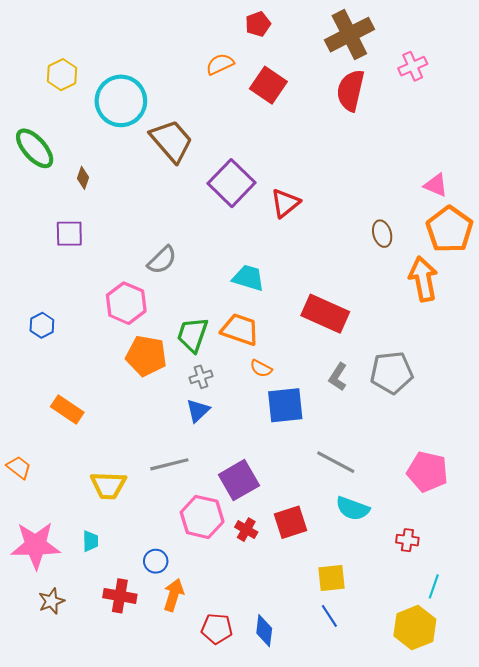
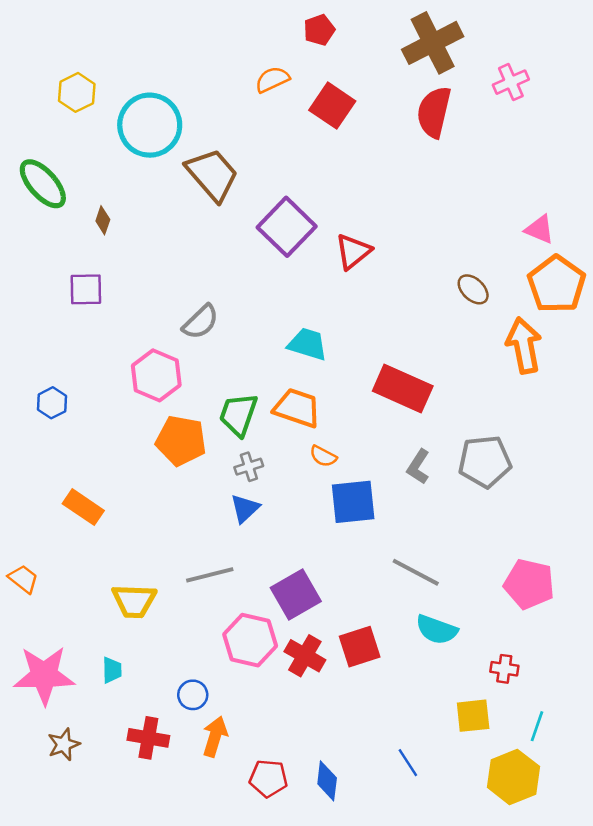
brown ellipse: (382, 234) -> (473, 289), turned -30
red cross: (246, 530) -> (305, 656), size x1.4
yellow square: (332, 578) -> (473, 716), moved

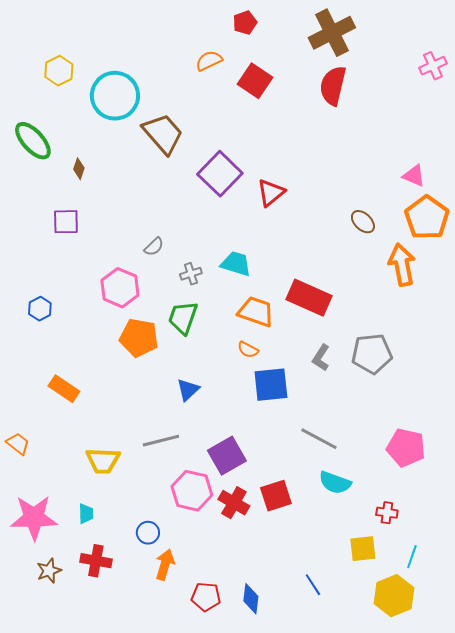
pink cross: (511, 82) -> (433, 66), moved
gray semicircle: (201, 322) -> (154, 247), size x0.7
orange trapezoid: (297, 408) -> (256, 312), moved
gray cross: (249, 467) -> (191, 274), moved
red cross: (148, 738) -> (96, 561), moved

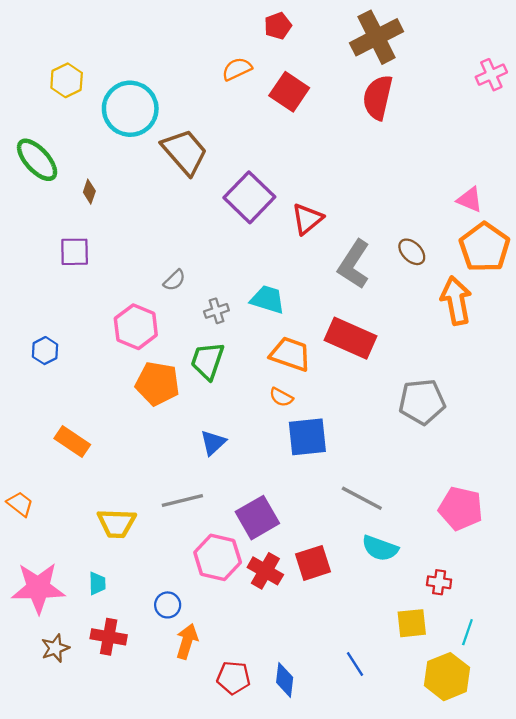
gray L-shape: (321, 358) -> (354, 264), moved, size x1.6

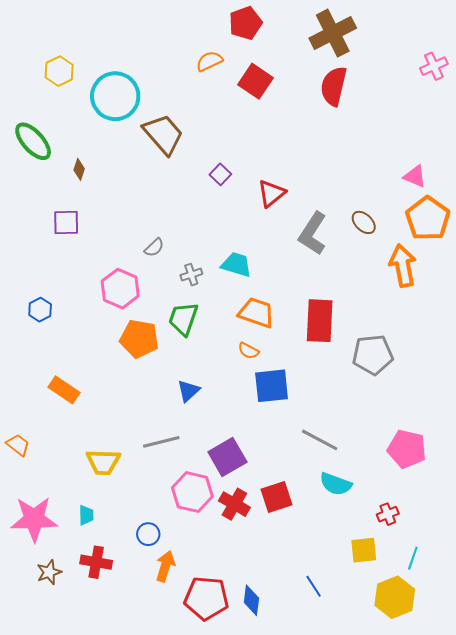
red pentagon: (278, 26) -> (245, 23), size x1.4
purple square: (249, 197) -> (220, 174), size x0.5
red rectangle: (350, 338) -> (320, 321), moved, turned 69
red cross: (439, 582) -> (388, 514), turned -30
red pentagon: (234, 678) -> (206, 598), size x1.5

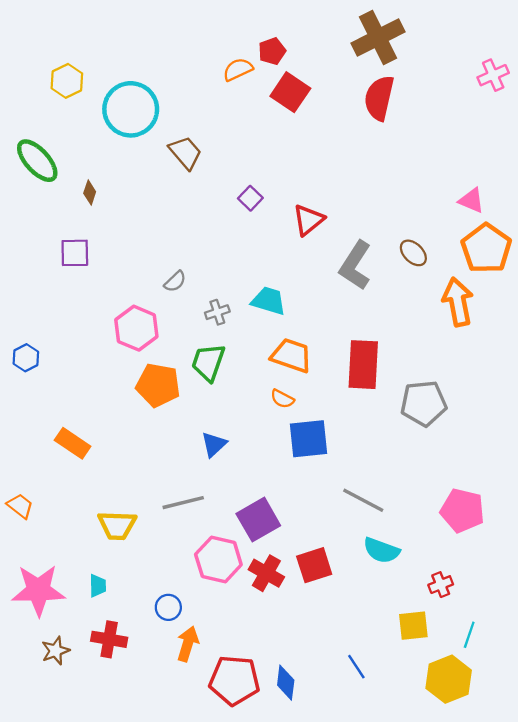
red pentagon: (245, 23) -> (272, 51), moved, size x0.7
brown trapezoid: (163, 134) -> (185, 153), size x0.7
blue hexagon: (40, 310) -> (26, 358), moved

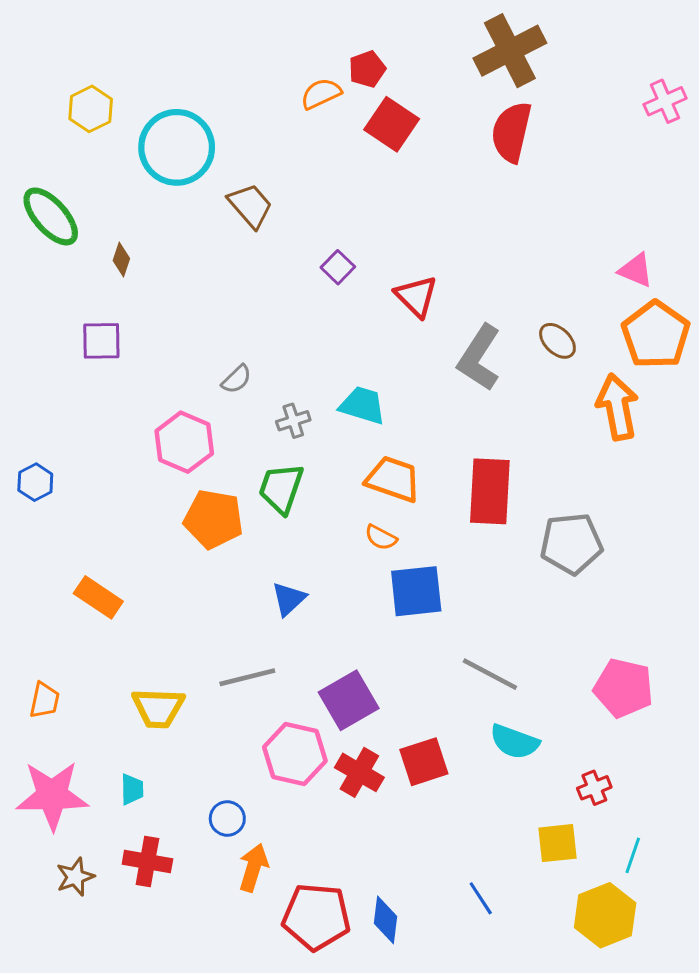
red triangle: (308, 220) -> (416, 296), turned -36
orange trapezoid: (20, 506) -> (45, 700), moved, turned 64

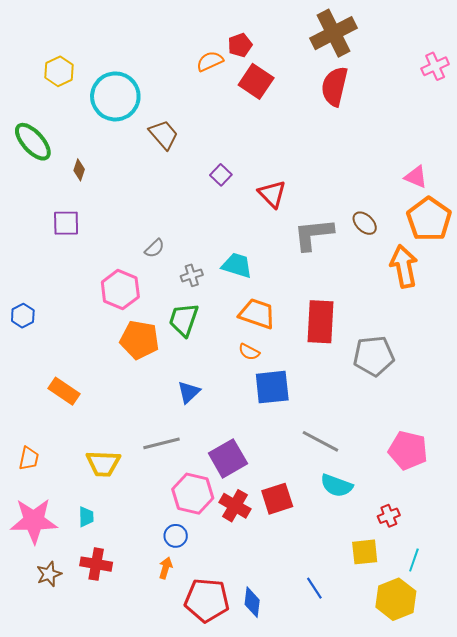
gray L-shape: (479, 358) -> (313, 234), turned 51
blue circle: (227, 818) -> (176, 536), moved
orange arrow: (253, 868) -> (166, 568), size x0.7

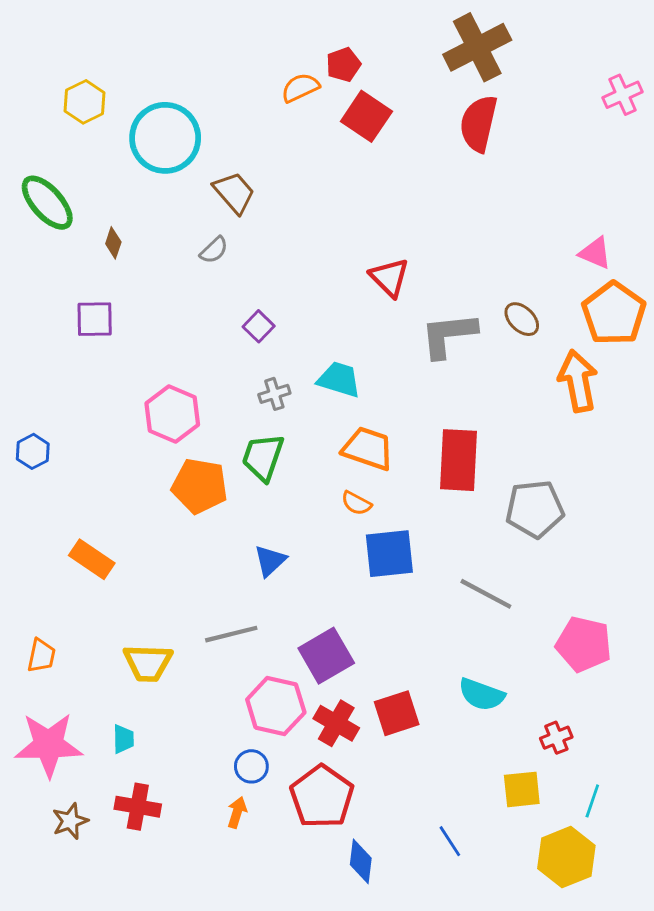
purple square: (221, 175) -> (259, 326), moved
gray semicircle: (155, 248) -> (214, 250), moved
gray line: (320, 441) -> (486, 594), moved
red pentagon: (207, 600) -> (322, 797), moved, turned 30

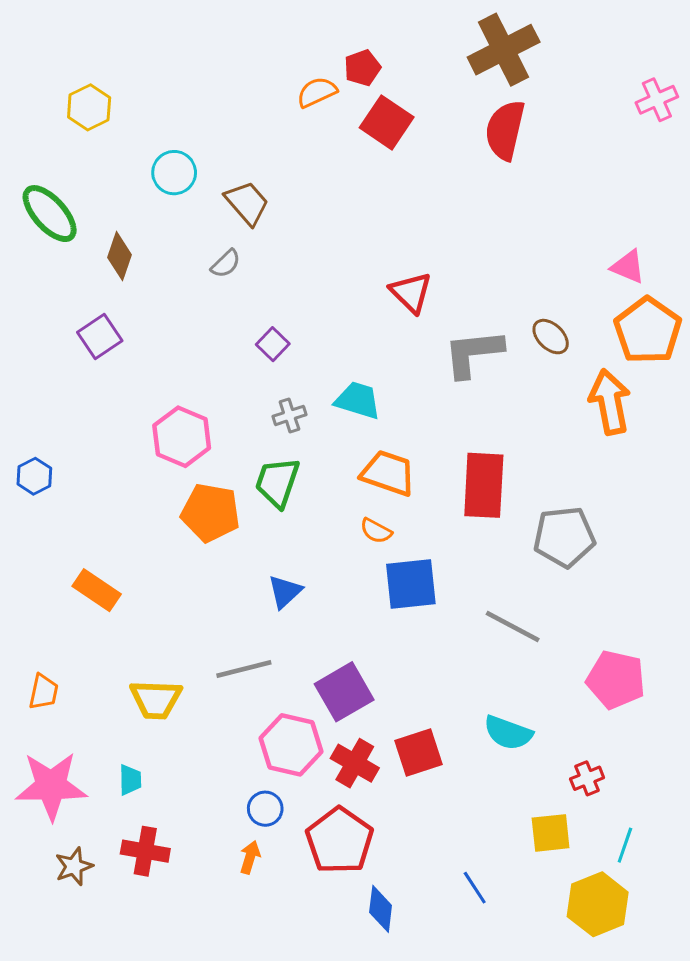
cyan circle: (165, 138) -> (174, 173), moved, size x0.6
brown diamond: (113, 243) -> (119, 256), size x1.4
purple square: (95, 319) -> (100, 337), turned -33

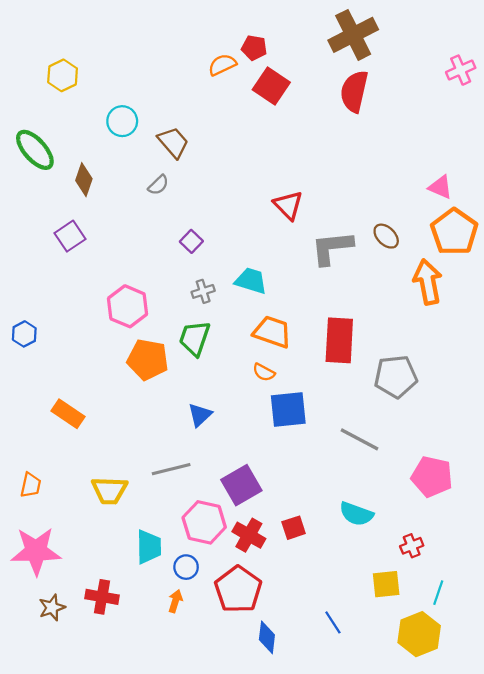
red pentagon: (362, 68) -> (254, 48), turned 30
red square: (419, 752) -> (294, 528), size x0.7
cyan trapezoid: (130, 780) -> (149, 547), moved, size x1.6

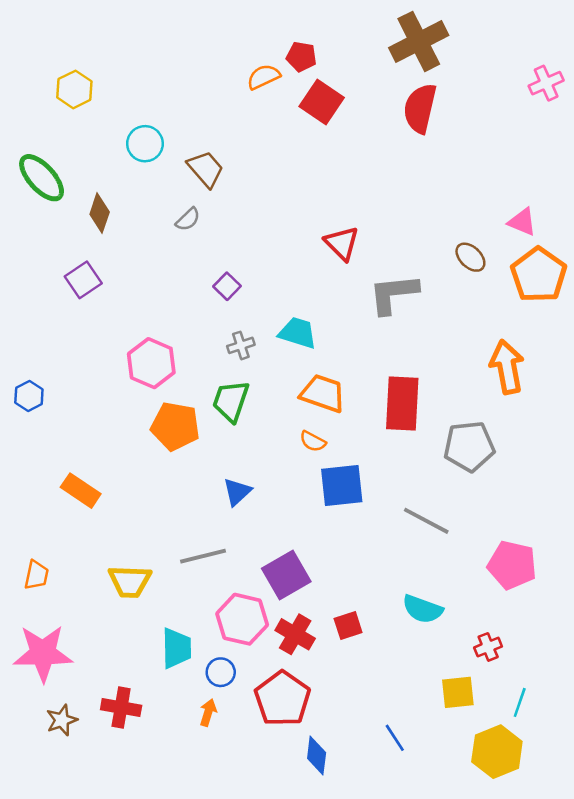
brown ellipse: (386, 236) -> (470, 257), moved
orange arrow: (428, 282) -> (507, 367), moved

